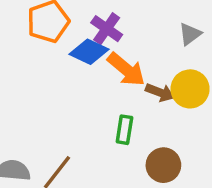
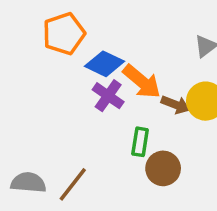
purple cross: (107, 29) -> (108, 96), moved
brown circle: (163, 165) -> (163, 168), moved

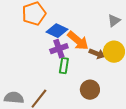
purple cross: (108, 96) -> (59, 49), turned 36
green rectangle: (140, 142) -> (64, 66), moved

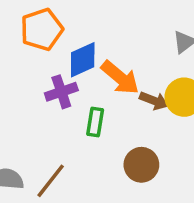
blue diamond: (57, 31) -> (83, 60), turned -50
purple cross: (59, 49) -> (61, 92), moved

